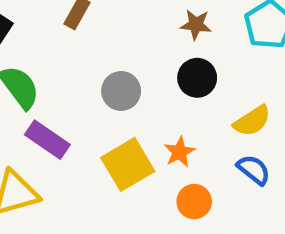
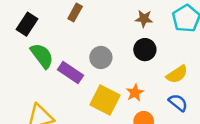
purple rectangle: (47, 140) -> (71, 73), moved
yellow square: (128, 164) -> (105, 100), turned -32

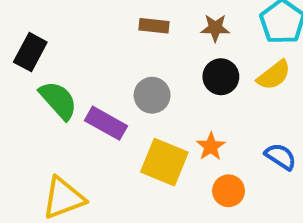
brown rectangle: (75, 13) -> (154, 26), moved, turned 72
yellow semicircle: (177, 74) -> (274, 75), moved

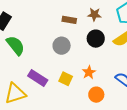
brown rectangle: (154, 26) -> (69, 20), moved
purple rectangle: (106, 123) -> (38, 78), moved
yellow square: (164, 162) -> (66, 79), size x0.6

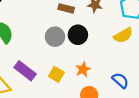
black circle: (96, 39) -> (78, 35), moved

